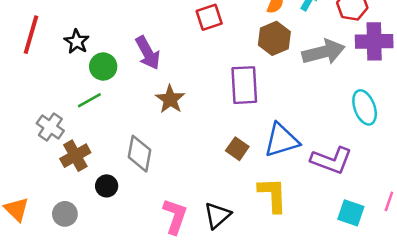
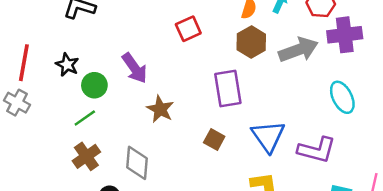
gray cross: (50, 127) -> (17, 103), moved
blue triangle: (282, 140) -> (268, 136), turned -42
brown square: (237, 149) -> (214, 139), moved
brown cross: (75, 156) -> (86, 156), moved

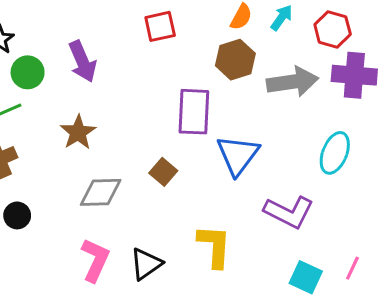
cyan ellipse: (342, 97) -> (335, 153), turned 36
brown star: (160, 109) -> (78, 132), moved
blue triangle: (268, 136) -> (238, 155), moved
gray diamond: (137, 163) -> (101, 192), moved, turned 72

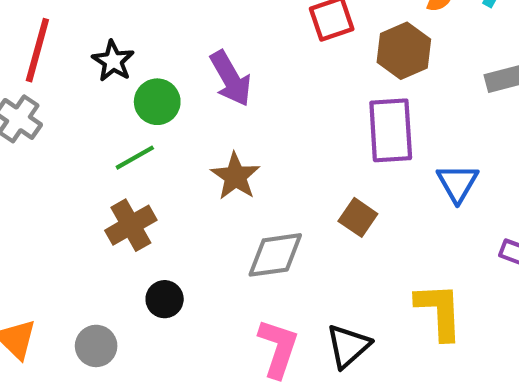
brown hexagon: (235, 60) -> (404, 51), moved
blue triangle: (238, 155) -> (457, 183), size x0.7

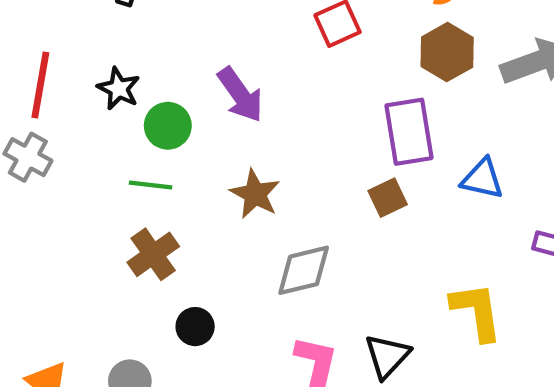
brown hexagon: (404, 51) -> (447, 52), moved
green line: (135, 158) -> (151, 185), turned 42
blue triangle: (457, 183) -> (482, 179), turned -42
brown square: (358, 217) -> (388, 198), moved, turned 36

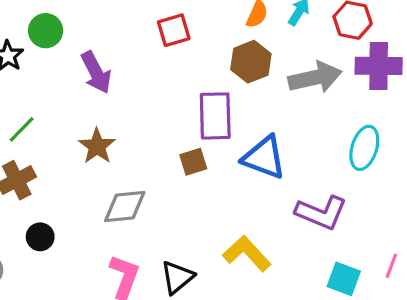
green circle: (168, 126) -> (46, 31), moved
blue triangle: (482, 179) -> (264, 157), size x1.4
green line: (151, 185) -> (22, 129), turned -60
yellow L-shape: (477, 311) -> (247, 254), turned -42

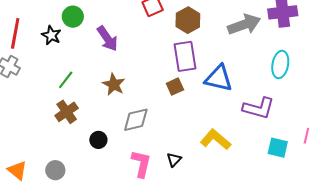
brown hexagon: (251, 62) -> (188, 20), moved
black circle: (40, 237) -> (98, 140), moved
black triangle: (177, 277) -> (174, 160), size x0.7

